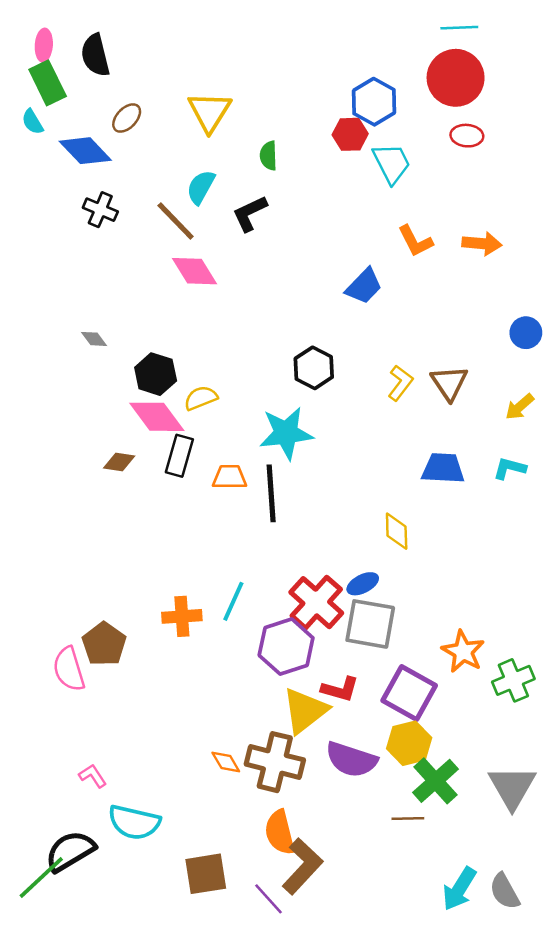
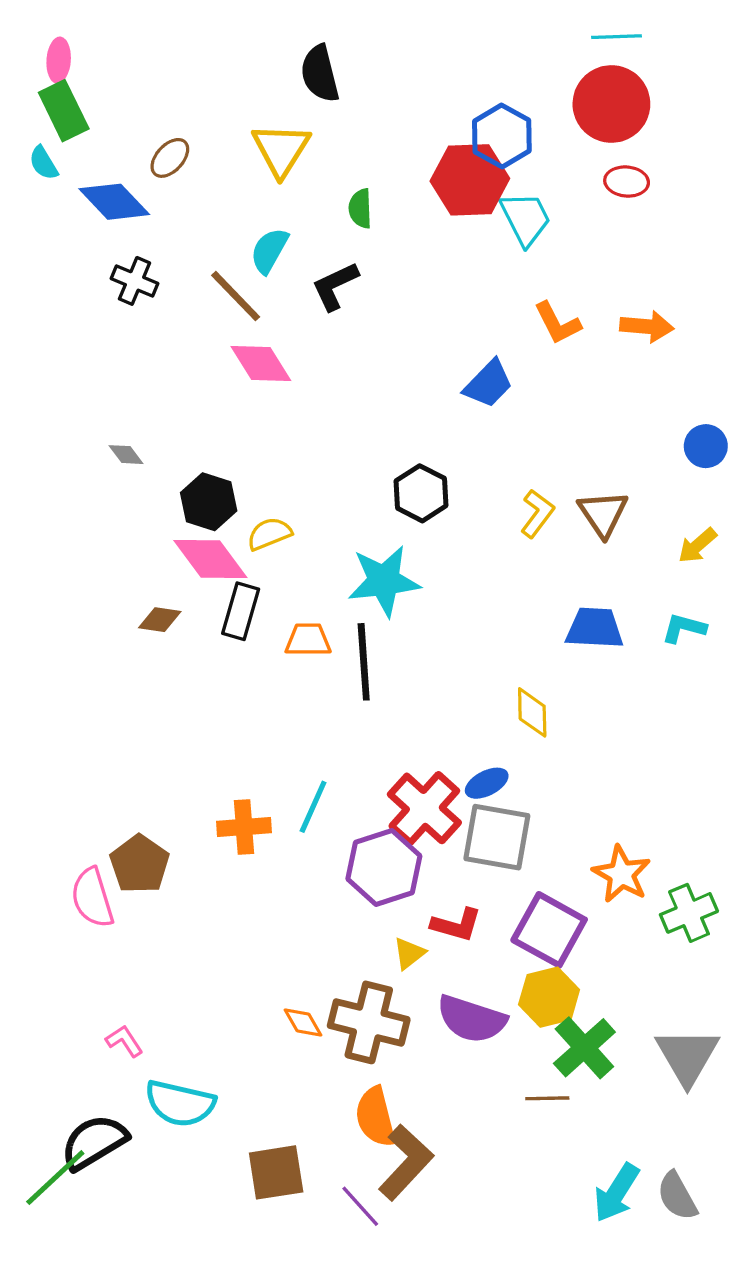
black semicircle: (95, 55) -> (320, 74), moved
red hexagon: (350, 134) -> (470, 180), size x1.6
yellow triangle: (305, 711) -> (409, 953), size x0.5

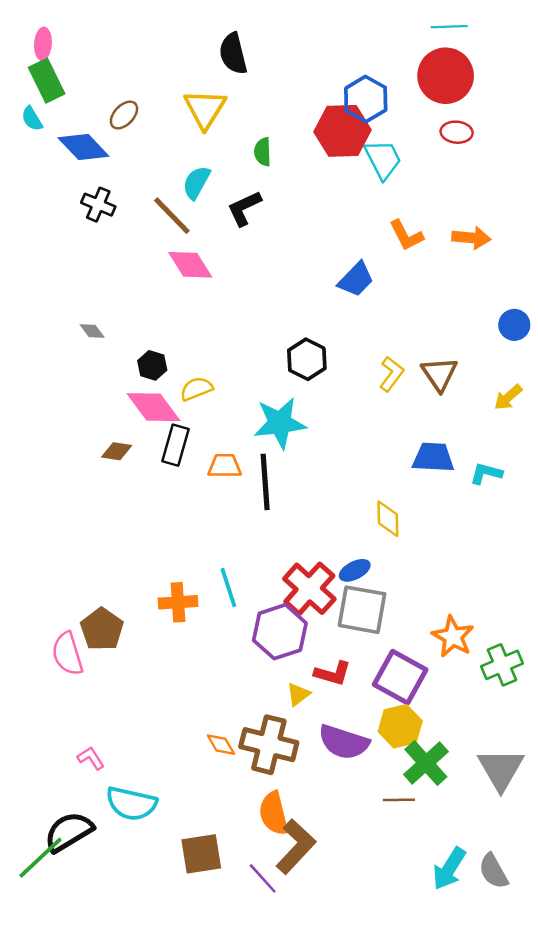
black hexagon: (209, 502) -> (152, 365), size x0.7
cyan L-shape: (684, 628) -> (486, 473), moved
cyan line: (313, 807) -> (228, 588), turned -42

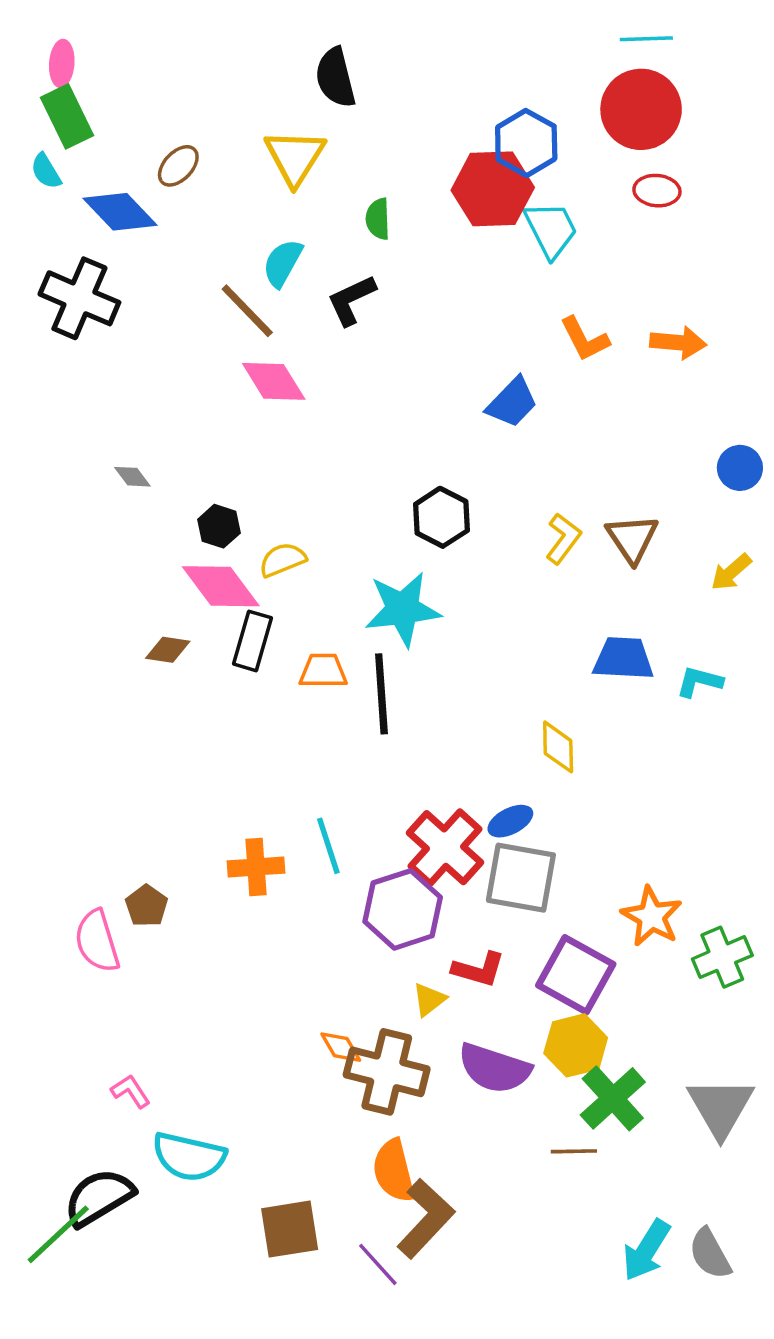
black cross: (98, 205) -> (79, 298), moved, size x1.6
brown pentagon: (102, 629) -> (147, 906), size x0.7
orange diamond: (221, 745) -> (341, 1047), moved

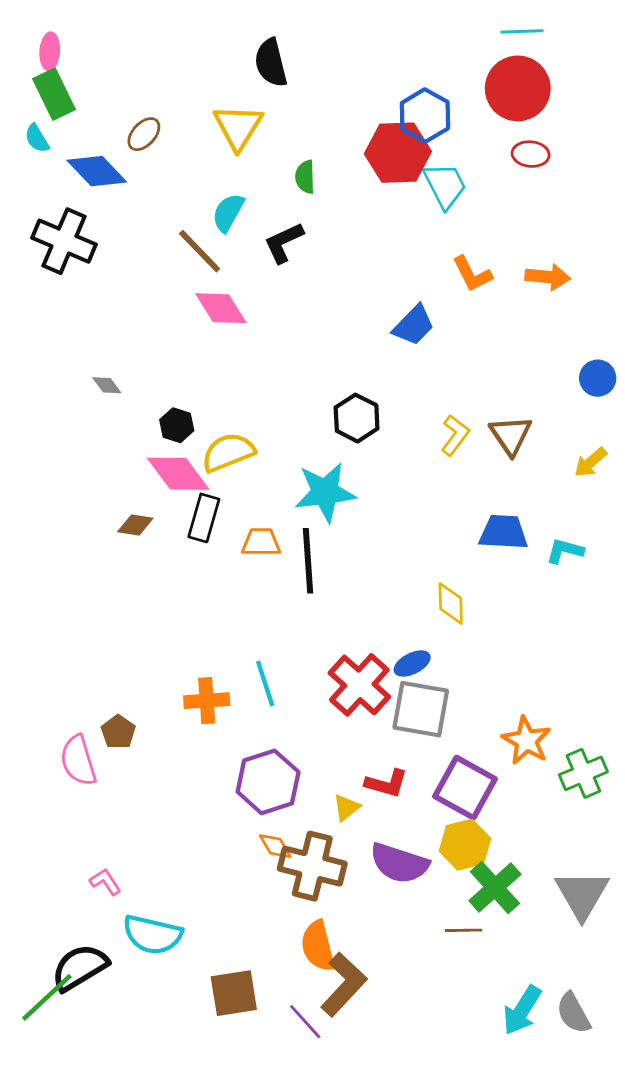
yellow semicircle: (283, 560) -> (228, 452), size x1.4
purple hexagon: (403, 909) -> (268, 782), moved

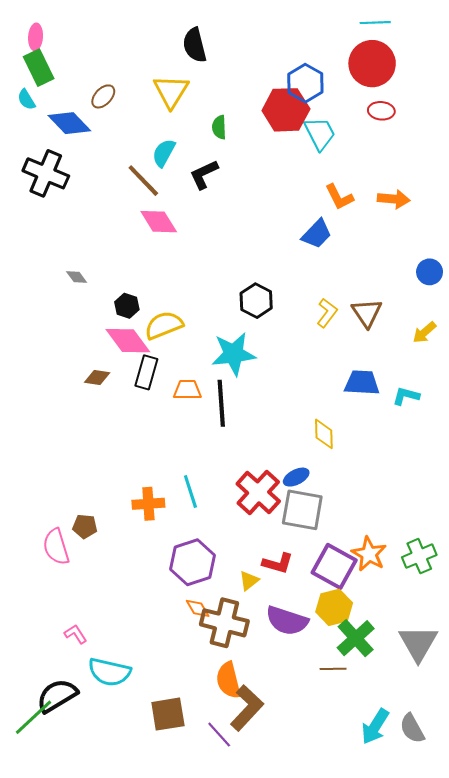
blue trapezoid: (414, 325) -> (317, 234), moved
brown pentagon: (118, 732) -> (85, 526), turned -30
orange star: (526, 741) -> (369, 554), moved

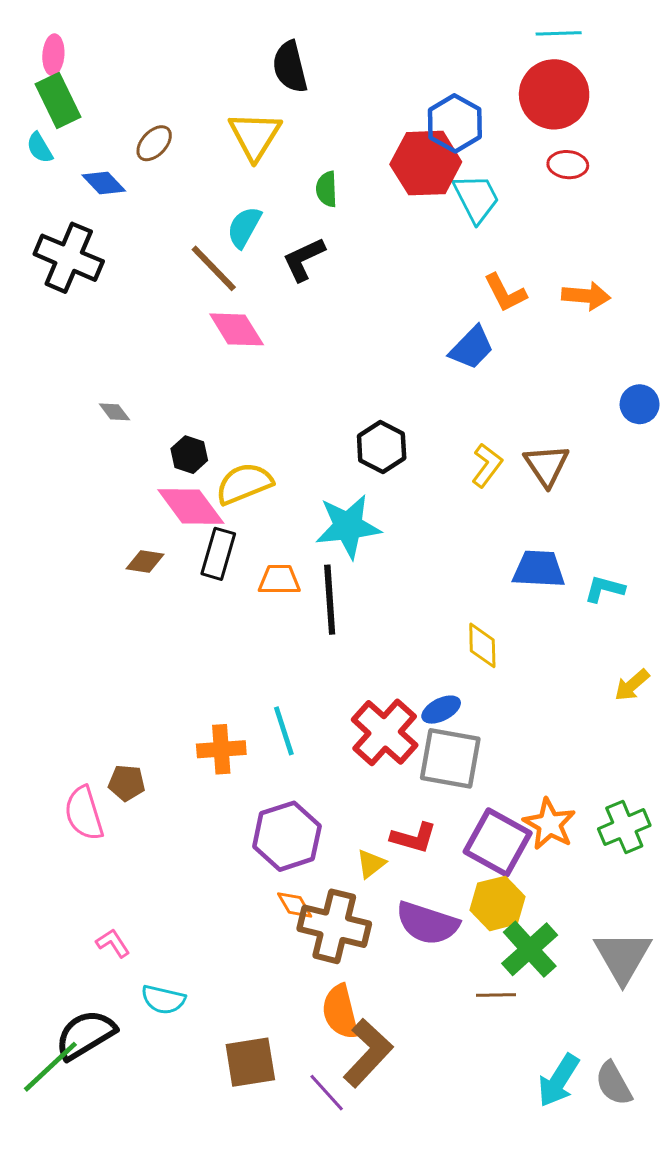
blue diamond: (69, 123) -> (104, 183), size x0.7
yellow arrow: (424, 332) -> (632, 685), moved
cyan semicircle: (109, 672) -> (163, 1000), size x0.7

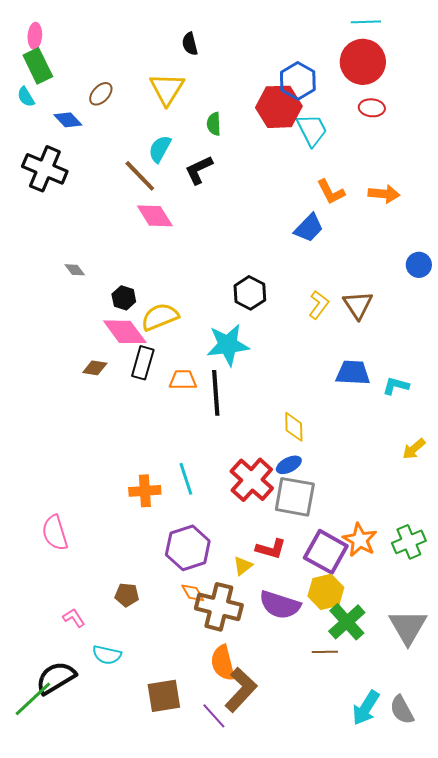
black semicircle: (290, 67) -> (190, 44), size x0.7
yellow diamond: (482, 645) -> (294, 427), moved
brown pentagon: (127, 783) -> (127, 595), moved

